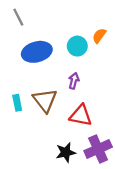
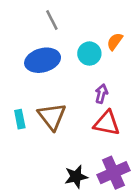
gray line: (18, 17) -> (52, 20), moved
purple arrow: (74, 81) -> (101, 94), moved
red triangle: (81, 115) -> (107, 123), moved

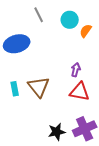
cyan circle: (89, 54) -> (70, 20), moved
blue ellipse: (43, 60) -> (17, 44), moved

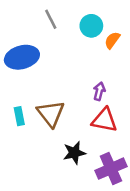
black star: (57, 132) -> (74, 153), moved

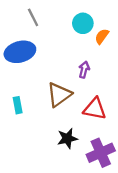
gray line: (51, 19) -> (33, 17), moved
purple arrow: (99, 91) -> (84, 70), moved
brown triangle: (51, 114) -> (59, 95), moved, turned 32

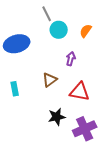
gray line: (33, 17) -> (47, 14), moved
cyan circle: (83, 23) -> (59, 30), moved
brown triangle: (59, 95) -> (50, 80), size x0.7

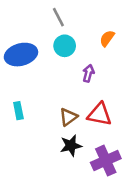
cyan circle: (59, 30) -> (65, 46), moved
brown triangle: (50, 80) -> (68, 117), moved

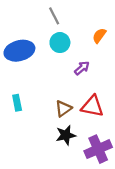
purple arrow: (88, 73) -> (82, 68), turned 35

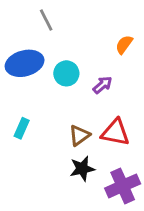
gray line: (54, 16) -> (46, 20), moved
cyan circle: (60, 43) -> (66, 73), moved
cyan rectangle: (17, 103) -> (22, 128), turned 35

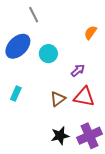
blue ellipse: (25, 63) -> (18, 46), turned -30
purple arrow: (102, 85) -> (78, 70), moved
black star: (82, 169) -> (60, 136), moved

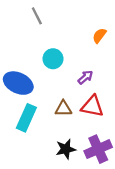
blue ellipse: (18, 46) -> (18, 83), moved, turned 70
cyan rectangle: (16, 94) -> (26, 118), moved, size x1.6
brown triangle: (58, 99) -> (63, 109), turned 35

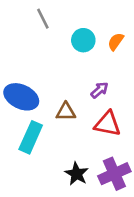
cyan circle: (53, 59) -> (83, 40), moved
brown triangle: (63, 109) -> (66, 112), moved
black star: (66, 149) -> (77, 174), turned -30

